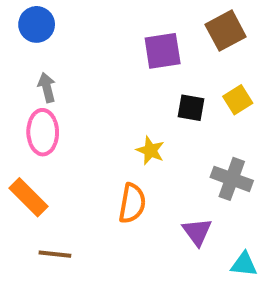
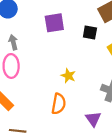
purple square: (163, 51) -> (54, 23), moved
black square: (191, 108) -> (90, 33), moved

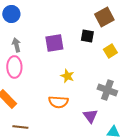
purple square: (54, 23) -> (54, 43), moved
orange semicircle: (59, 104) -> (58, 102), turned 84

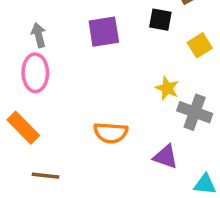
yellow star: (67, 76) -> (167, 88), moved
purple triangle: (90, 116) -> (166, 157), turned -35

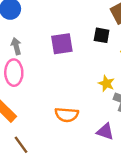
brown line: (46, 176) -> (21, 145), turned 48

